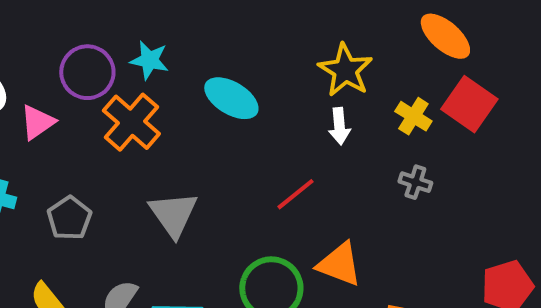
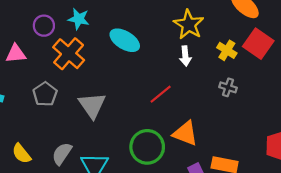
purple circle: (87, 72) -> (44, 26), size x0.7
pink triangle: (37, 122) -> (16, 54), turned 30
gray pentagon: (69, 218) -> (45, 94), moved

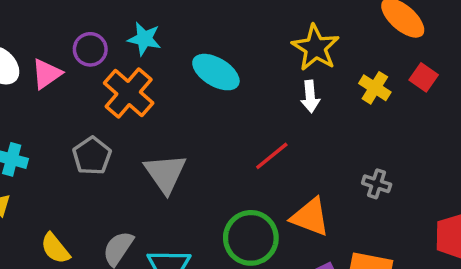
red square: (258, 44) -> (424, 77), size x0.6
pink triangle: (16, 54) -> (47, 74), moved, turned -30
gray cross: (228, 87) -> (377, 184), moved

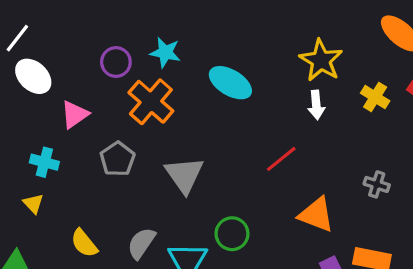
pink triangle: (47, 74) -> (75, 114), moved
green circle: (251, 238) -> (232, 234), moved, size x0.7

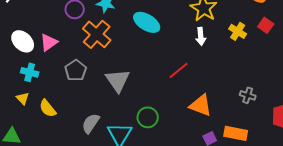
white ellipse: (33, 76) -> (23, 41), moved
gray cross: (377, 184) -> (248, 95), moved
yellow semicircle: (84, 243) -> (48, 108), moved

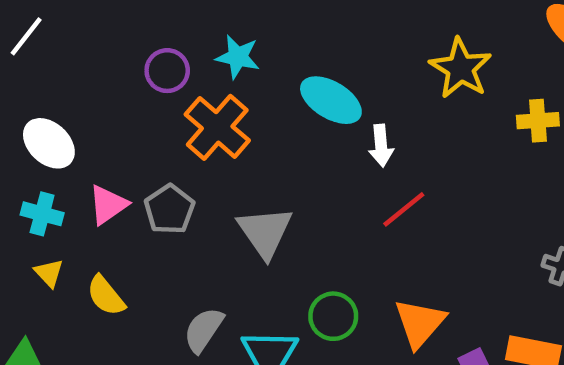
yellow cross: (238, 31) -> (538, 121), turned -36
white arrow: (201, 36) -> (381, 146), moved
pink triangle: (49, 42) -> (108, 205), moved
cyan cross: (30, 72) -> (42, 214), moved
orange triangle: (201, 105) -> (420, 323), moved, turned 50

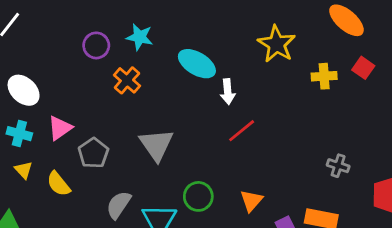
orange cross: (217, 127) -> (127, 80), size x0.7
gray pentagon: (169, 209) -> (93, 153), moved
orange triangle: (420, 323) -> (251, 201), size x0.7

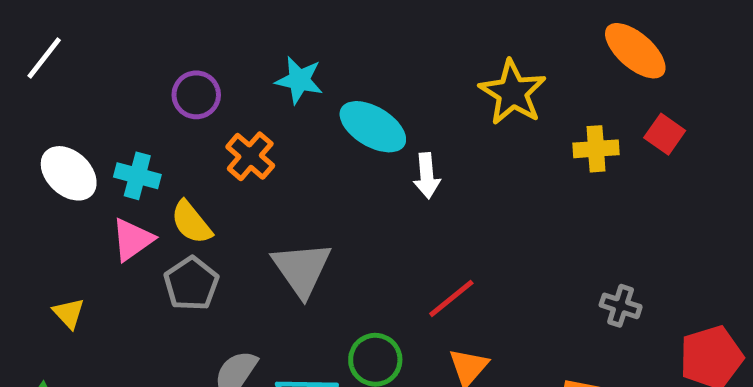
cyan star: (140, 37) -> (299, 80), moved
red line: (242, 131) -> (451, 298), moved
cyan cross: (19, 134) -> (137, 176), moved
yellow semicircle: (58, 184) -> (191, 222), moved

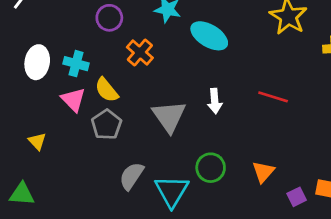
white ellipse: (69, 173) -> (37, 62), turned 56
white arrow: (427, 176) -> (215, 101), moved
pink triangle: (132, 240) -> (73, 100), turned -40
red line: (451, 298) -> (273, 97), moved, turned 56

